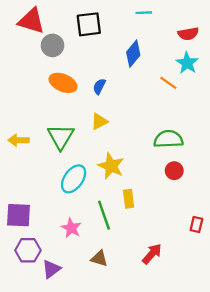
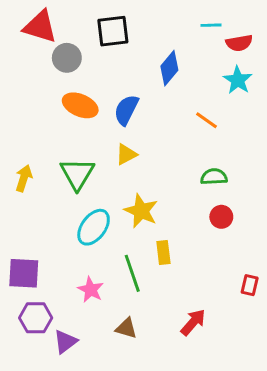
cyan line: (144, 13) -> (211, 25), moved
orange line: (168, 83) -> (206, 120), moved
blue semicircle: (99, 86) -> (126, 110), size x1.5
green semicircle: (168, 139) -> (214, 177), size x0.7
yellow arrow: (19, 140) -> (24, 178), turned 108

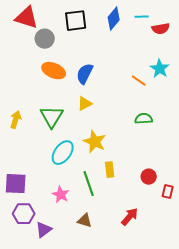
blue diamond: (169, 68) -> (114, 19), moved
cyan star: (238, 80) -> (160, 69), moved
red circle: (221, 217) -> (149, 177), moved

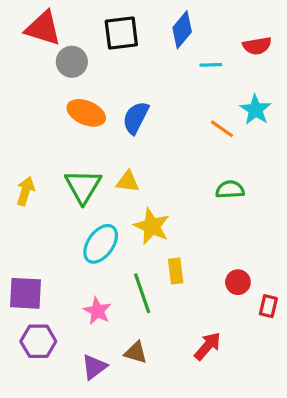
cyan line: (142, 17) -> (211, 65), moved
yellow triangle: (85, 104) -> (128, 182), moved, turned 35
purple triangle: (44, 230) -> (94, 367), moved

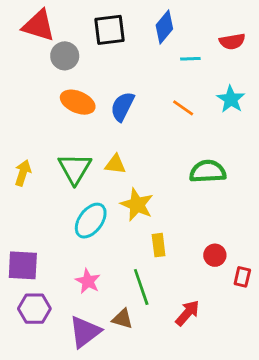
orange line: (222, 129) -> (183, 108), moved
green semicircle: (230, 190) -> (208, 171), size x1.4
green line: (142, 293) -> (141, 287), moved
purple triangle: (94, 367) -> (85, 332), size x1.4

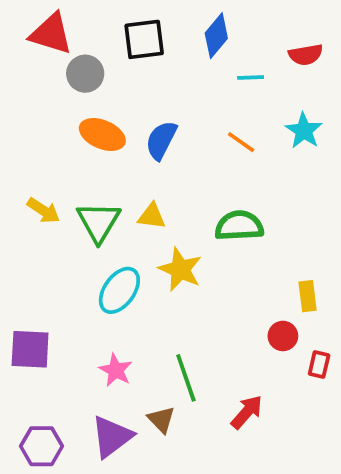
green semicircle: (208, 171) -> (239, 226), moved
yellow arrow: (23, 173) -> (43, 211), moved, turned 105
yellow rectangle: (159, 245) -> (308, 296), moved
purple hexagon: (34, 309) -> (41, 446), moved
brown triangle: (122, 319) -> (161, 420), turned 30

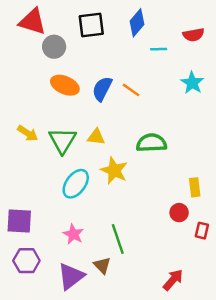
orange line: (241, 142) -> (131, 90), moved
red arrow: (247, 412) -> (173, 280), moved
purple hexagon: (41, 446) -> (26, 261), moved

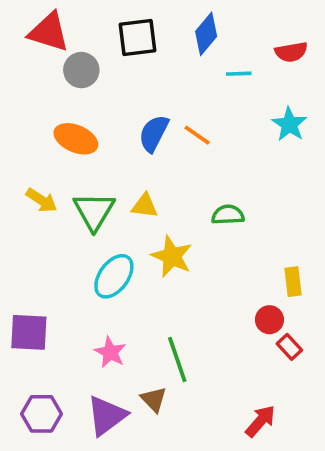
orange ellipse: (65, 85) -> (76, 139), moved
green semicircle: (151, 143) -> (228, 215), size x0.7
red rectangle: (202, 231) -> (289, 347), moved, turned -56
purple hexagon: (26, 261) -> (42, 414), moved

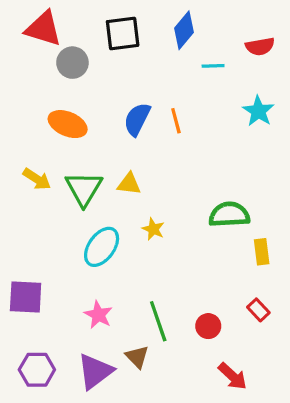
orange line: (197, 135) -> (176, 121), turned 40
green semicircle: (228, 215) -> (229, 215), moved, size x1.4
yellow star: (172, 256) -> (153, 229), size x0.6
red circle: (269, 320) -> (208, 326), moved
red arrow: (260, 421) -> (233, 376), turned 92

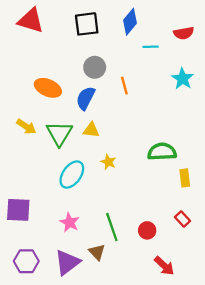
gray circle: (72, 63) -> (95, 67), moved
blue semicircle: (137, 119) -> (86, 98), moved

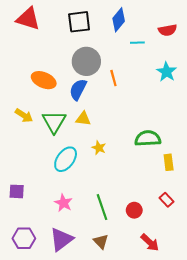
gray circle: (95, 67) -> (86, 61), size x1.4
purple square: (18, 210) -> (17, 191), size x0.7
brown triangle: (97, 252) -> (101, 241), moved

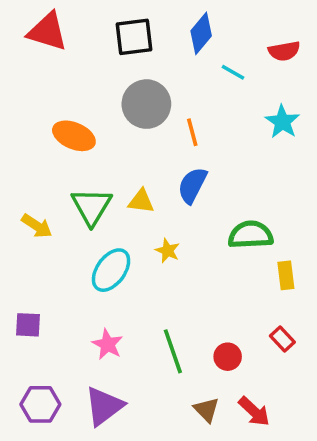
cyan line: (137, 43) -> (233, 72), turned 32
blue semicircle: (78, 89) -> (192, 185), moved
yellow arrow: (24, 116) -> (37, 226), moved
brown triangle: (101, 241) -> (206, 410), moved

